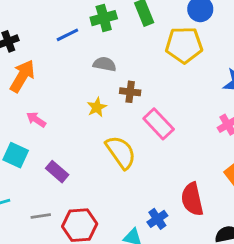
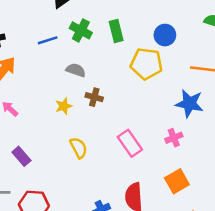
green cross: (104, 18) -> (81, 30), turned 35
pink rectangle: (159, 124) -> (130, 143), moved
yellow semicircle: (121, 152) -> (79, 148), size x0.7

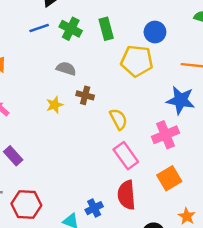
blue line: (48, 40) -> (39, 28), moved
pink cross: (174, 138) -> (165, 135), size x1.5
pink rectangle: (130, 143) -> (126, 156), moved
yellow semicircle: (79, 148) -> (118, 119), moved

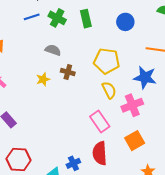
yellow pentagon: (137, 61) -> (107, 61), moved
yellow semicircle: (118, 119) -> (109, 90), moved

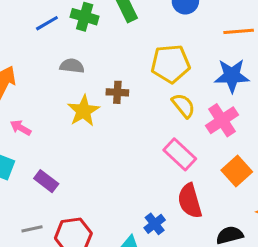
gray semicircle: (53, 50) -> (72, 66), moved
yellow star: (43, 79) -> (83, 111), size x1.5

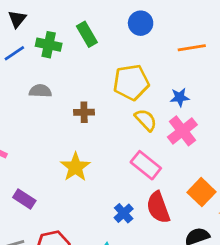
blue star: (232, 76) -> (180, 97), moved, size x0.6
yellow star: (83, 111) -> (75, 167), moved
orange square: (237, 171) -> (201, 192), moved
blue cross: (155, 224) -> (124, 213), moved

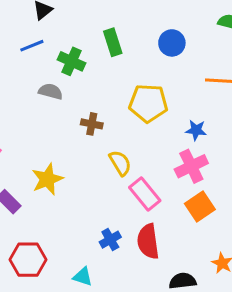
green cross: (49, 45) -> (71, 61), moved
yellow semicircle: (146, 120) -> (120, 163), moved
yellow star: (75, 167) -> (47, 179), moved
orange square: (201, 192) -> (200, 207), moved

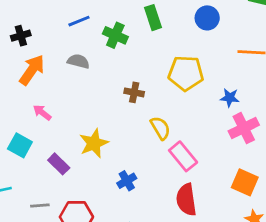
gray semicircle: (51, 91) -> (78, 61), moved
pink cross: (191, 166) -> (244, 128), moved
orange square: (200, 207) -> (245, 182), moved, turned -32
blue cross: (110, 240) -> (127, 181), moved

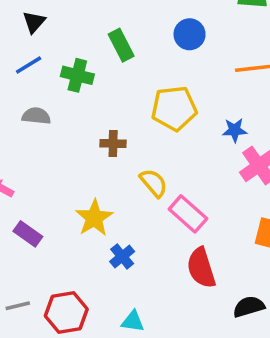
yellow star: (94, 143) -> (94, 218), moved
purple rectangle: (59, 164) -> (28, 234), moved

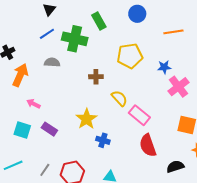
green cross: (77, 75) -> (75, 39), size x1.4
blue cross: (122, 256) -> (103, 140), turned -32
gray line: (18, 306) -> (45, 170), turned -40

